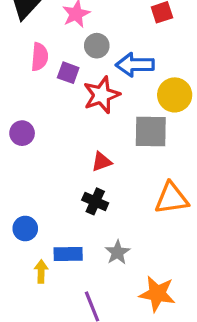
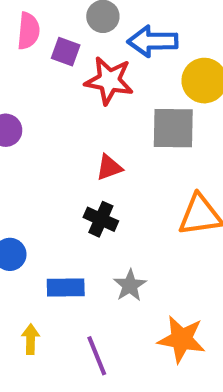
red star: (102, 95) -> (109, 81), turned 30
yellow arrow: (41, 271) -> (31, 339), moved

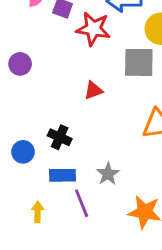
black cross: (101, 219) -> (60, 137), moved
purple line: (97, 356) -> (82, 203), moved

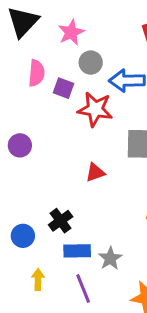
black cross: (60, 137) -> (61, 221), turned 30
blue rectangle: (63, 175) -> (77, 251), moved
yellow arrow: (38, 212) -> (38, 279), moved

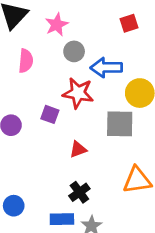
purple square: (64, 88) -> (50, 114), moved
black cross: (61, 221) -> (79, 192), moved

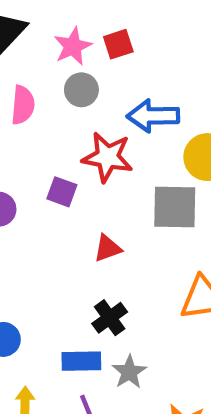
red square: (129, 23) -> (118, 44), moved
gray circle: (74, 51) -> (81, 90), moved

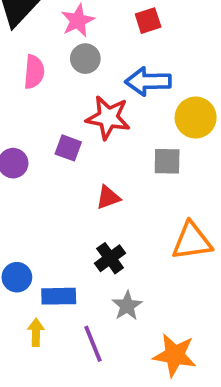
red square: (118, 44) -> (148, 21), moved
gray square: (175, 207) -> (167, 161), size x0.7
blue rectangle: (81, 361) -> (59, 296), moved

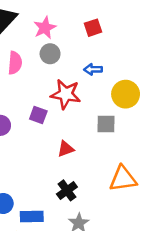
blue arrow: (148, 81) -> (93, 69), size x0.6

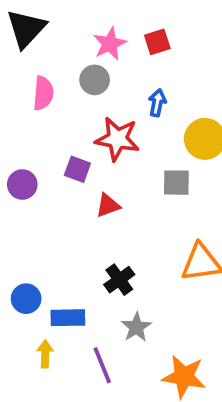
pink star: (45, 28) -> (110, 44), moved
blue arrow: (93, 69) -> (157, 103), turned 102
red triangle: (66, 149) -> (108, 205), moved

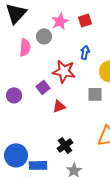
gray circle: (95, 80) -> (44, 36), moved
purple square: (77, 169) -> (43, 87), turned 32
blue circle: (26, 299) -> (16, 155), size x1.5

